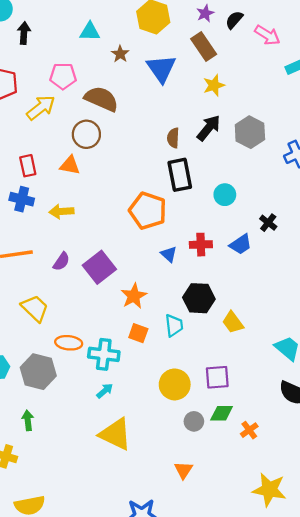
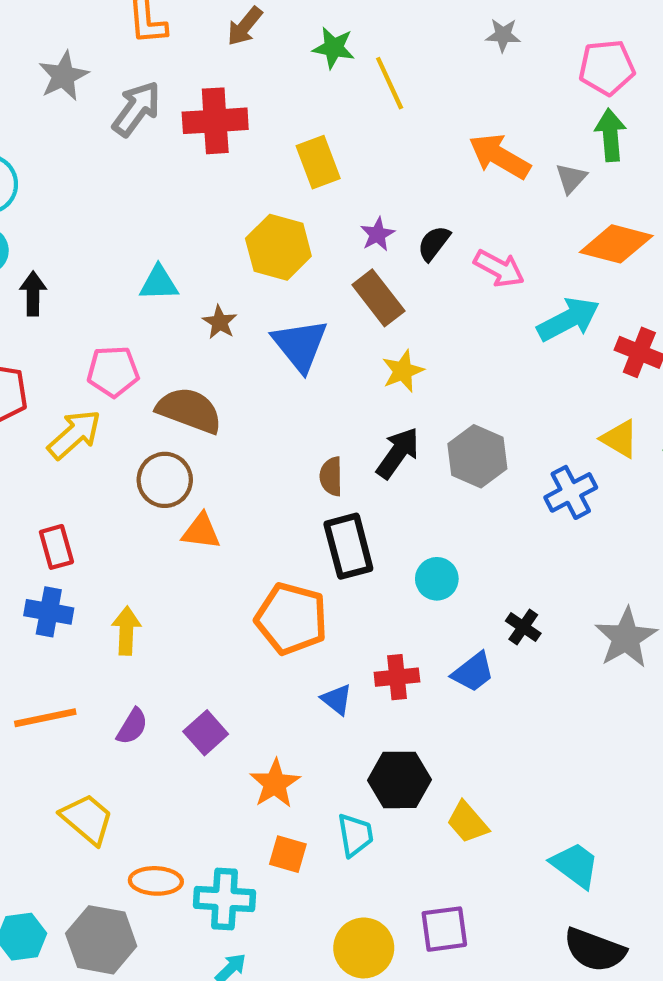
orange triangle: (70, 165) -> (201, 531), moved
yellow arrow: (61, 212) -> (126, 631), turned 100
purple square: (99, 267) -> (206, 733), size x0.7

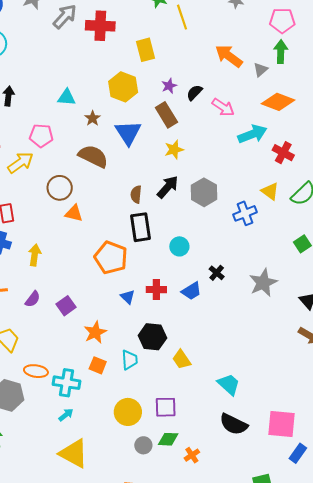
brown semicircle: (189, 410) -> (93, 156), moved

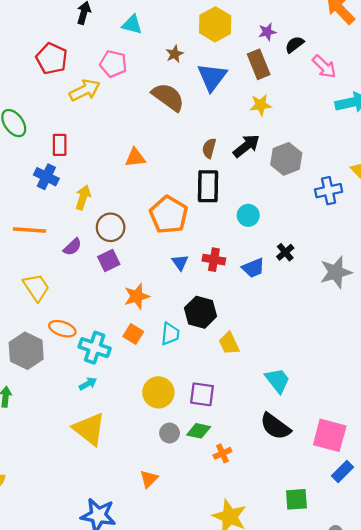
cyan triangle: (67, 97) -> (132, 25), moved
brown circle: (60, 188) -> (111, 227), moved
orange triangle: (74, 213) -> (135, 158), turned -30

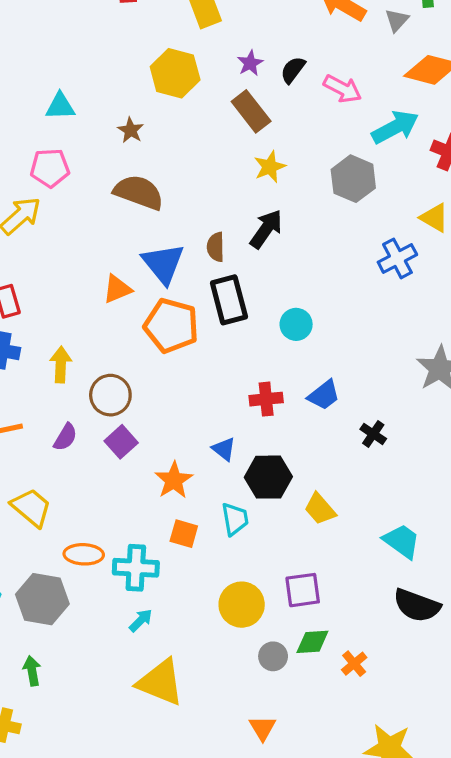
blue triangle: (212, 77) -> (163, 263), moved
gray hexagon: (286, 159) -> (353, 179), moved
orange pentagon: (169, 215) -> (171, 326), moved
black cross: (285, 252) -> (373, 434), moved
blue triangle: (180, 262) -> (224, 449), moved

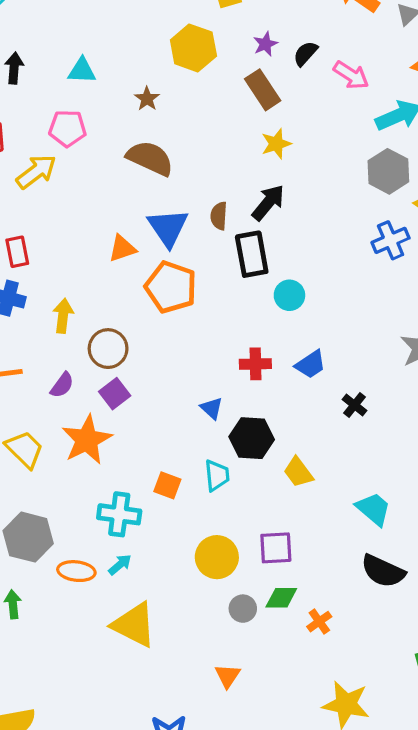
gray hexagon: (353, 179) -> (388, 171), moved
black rectangle: (229, 300) -> (252, 254), moved
orange star: (174, 480) -> (87, 440), moved, size x1.4
orange ellipse: (84, 554) -> (76, 571), moved

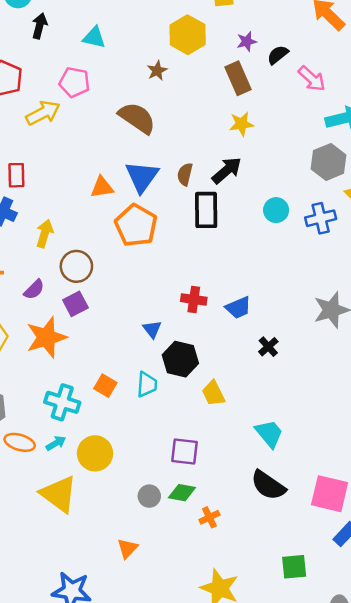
brown star: (147, 99) -> (157, 71), moved
cyan circle: (289, 295) -> (276, 210), moved
yellow circle: (217, 557) -> (95, 453), moved

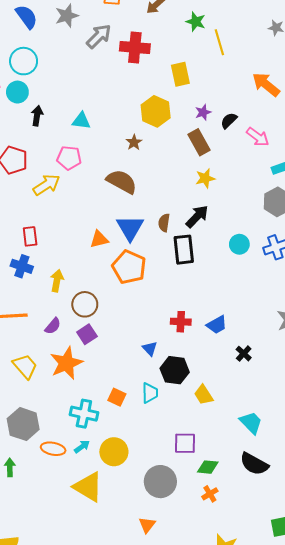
green diamond: (182, 493) -> (208, 467), moved
gray circle: (149, 496) -> (160, 482), size x1.8

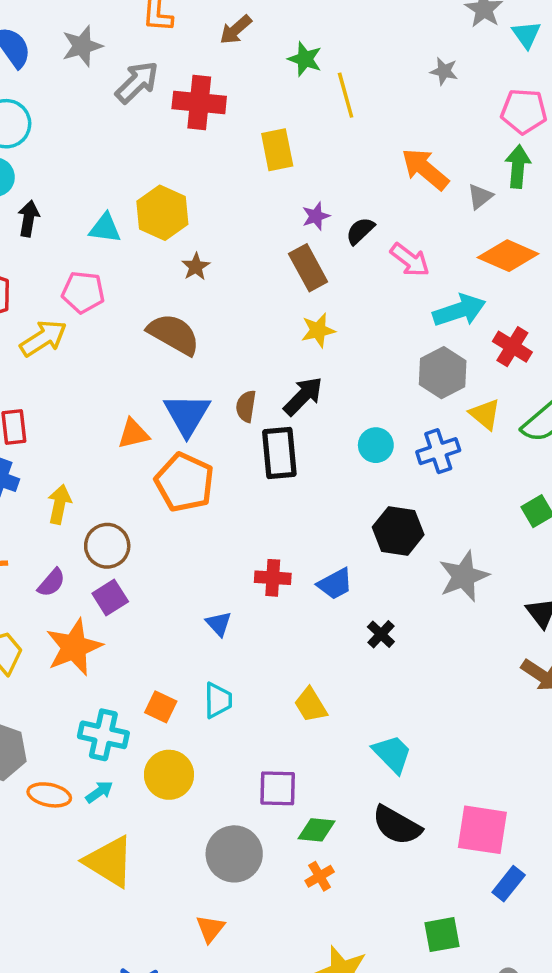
yellow hexagon: (156, 111) -> (162, 213), moved
black hexagon: (175, 370) -> (398, 531), moved
yellow circle: (114, 452) -> (169, 775), moved

